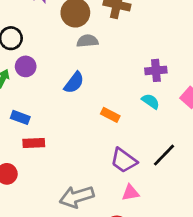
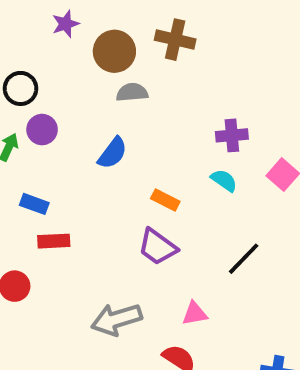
purple trapezoid: (124, 160) -> (157, 247), moved

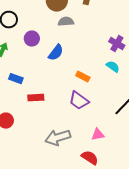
purple circle: (42, 130) -> (32, 39), moved
purple cross: (232, 135) -> (117, 44), turned 35
red rectangle: (54, 241) -> (36, 98), moved

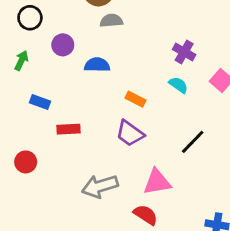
blue semicircle: (56, 53) -> (97, 65), turned -126
pink triangle: (98, 135) -> (157, 182), size x1.5

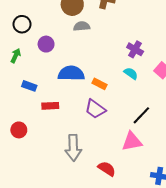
blue semicircle: (97, 65) -> (71, 73), moved, size x1.4
pink triangle: (157, 182) -> (132, 141), moved
gray arrow: (100, 186) -> (73, 148), turned -75

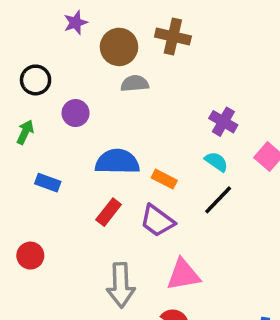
red rectangle: (50, 106) -> (109, 212), moved, turned -49
black line: (141, 115) -> (218, 200), moved
pink triangle: (132, 141) -> (183, 275), moved

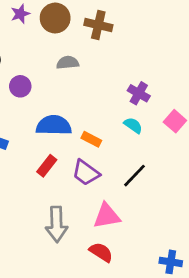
brown circle: (119, 47) -> (55, 18), moved
black line: (218, 200) -> (135, 176), moved

